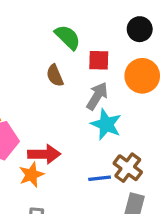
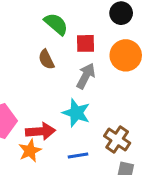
cyan star: (106, 124) -> (76, 113), moved
blue line: (100, 178) -> (78, 155), moved

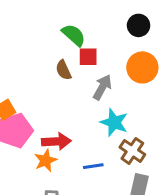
red square: (86, 43) -> (88, 57), moved
cyan star: (76, 113) -> (114, 122), moved

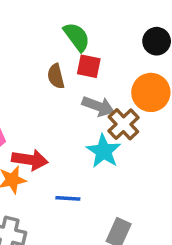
gray arrow: (102, 87) -> (98, 106), turned 70
brown cross: (132, 151) -> (123, 124), moved

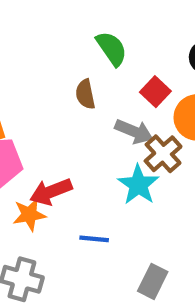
red square: (89, 66) -> (155, 92), moved, turned 30
red arrow: (30, 160) -> (51, 192), turned 148

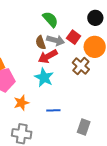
gray arrow: (134, 131) -> (56, 40), moved
cyan star: (138, 185) -> (44, 77), moved
red arrow: (51, 192) -> (48, 56), moved

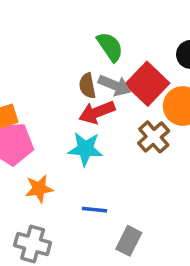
red square: (74, 37) -> (147, 84), size x1.6
cyan star: (44, 77) -> (85, 149), turned -30
gray rectangle: (84, 127) -> (129, 241), moved

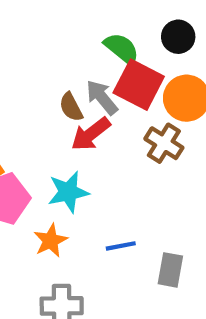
green semicircle: (110, 47) -> (122, 49), moved
gray arrow: (115, 85) -> (102, 97), turned -136
cyan star: (85, 149) -> (68, 192), moved

